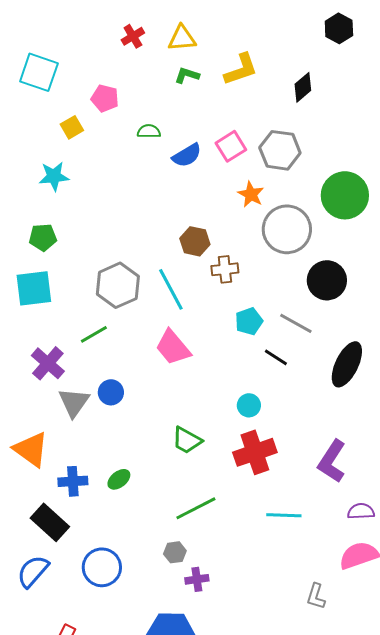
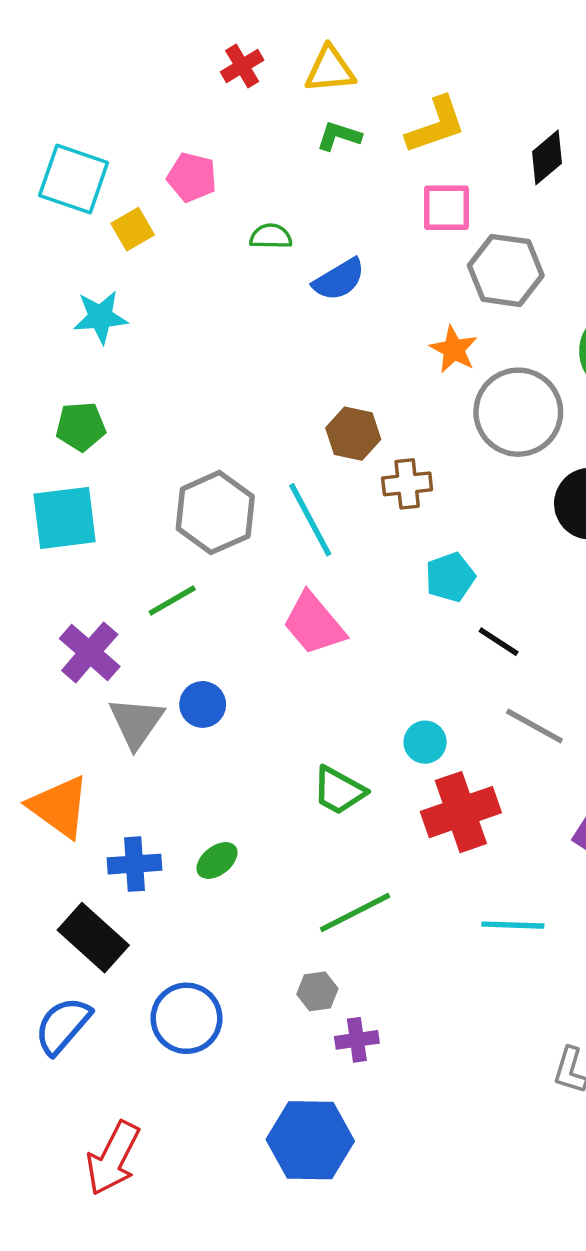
cyan square: (39, 72) -> (74, 179), moved
pink square: (231, 146) -> (447, 208), moved, turned 32
gray line: (296, 323) -> (534, 726), moved
cyan circle: (249, 405) -> (425, 742), moved

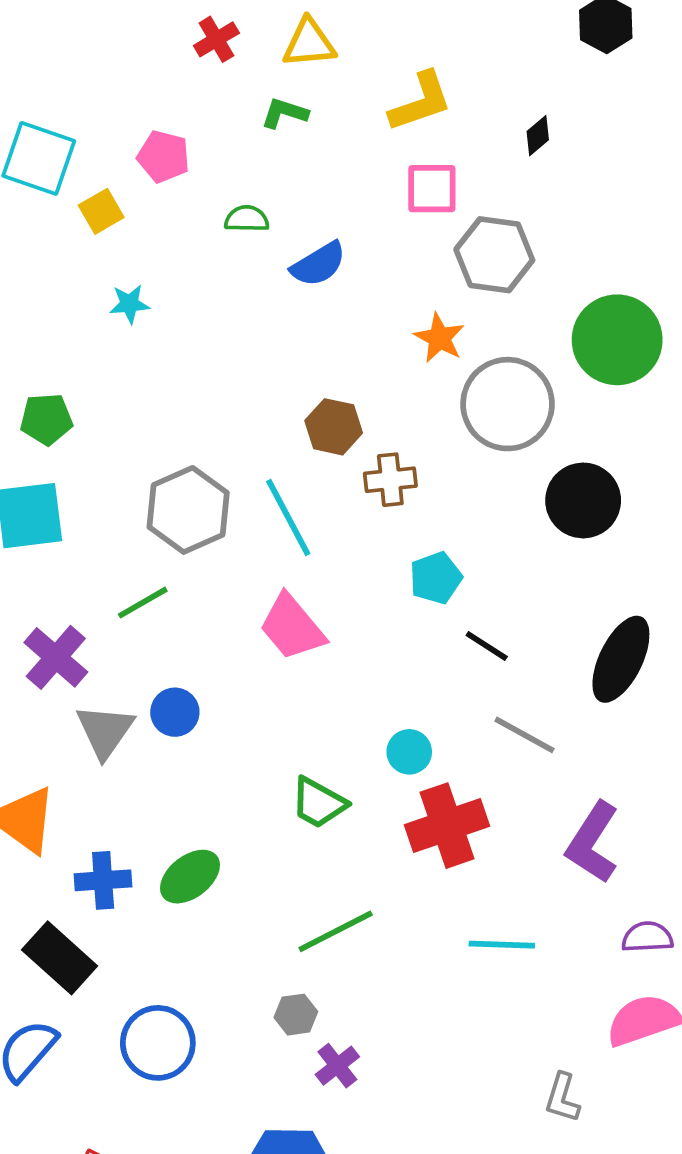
green L-shape: (339, 136) -> (284, 113), moved
black diamond: (547, 157) -> (538, 136), size x0.7
cyan star: (100, 317) -> (130, 304), moved, size x0.7
green ellipse: (217, 860) -> (190, 877), size x1.4
purple cross: (357, 1040) -> (337, 1066), turned -30

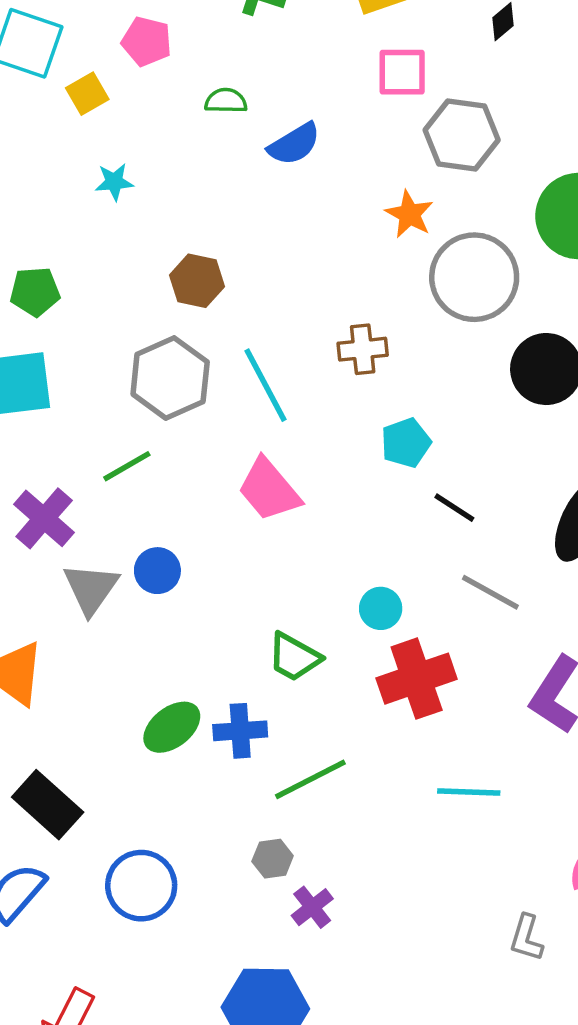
brown hexagon: (334, 427) -> (197, 281), moved
blue cross: (103, 880) -> (240, 731), moved

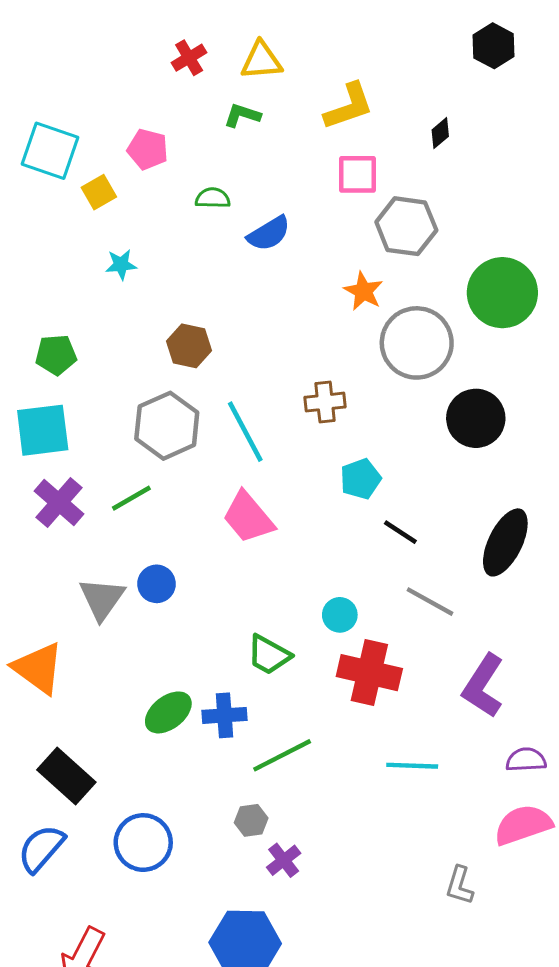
purple cross: (44, 518) -> (59, 503), moved
red cross: (417, 679) -> (369, 673), turned 32

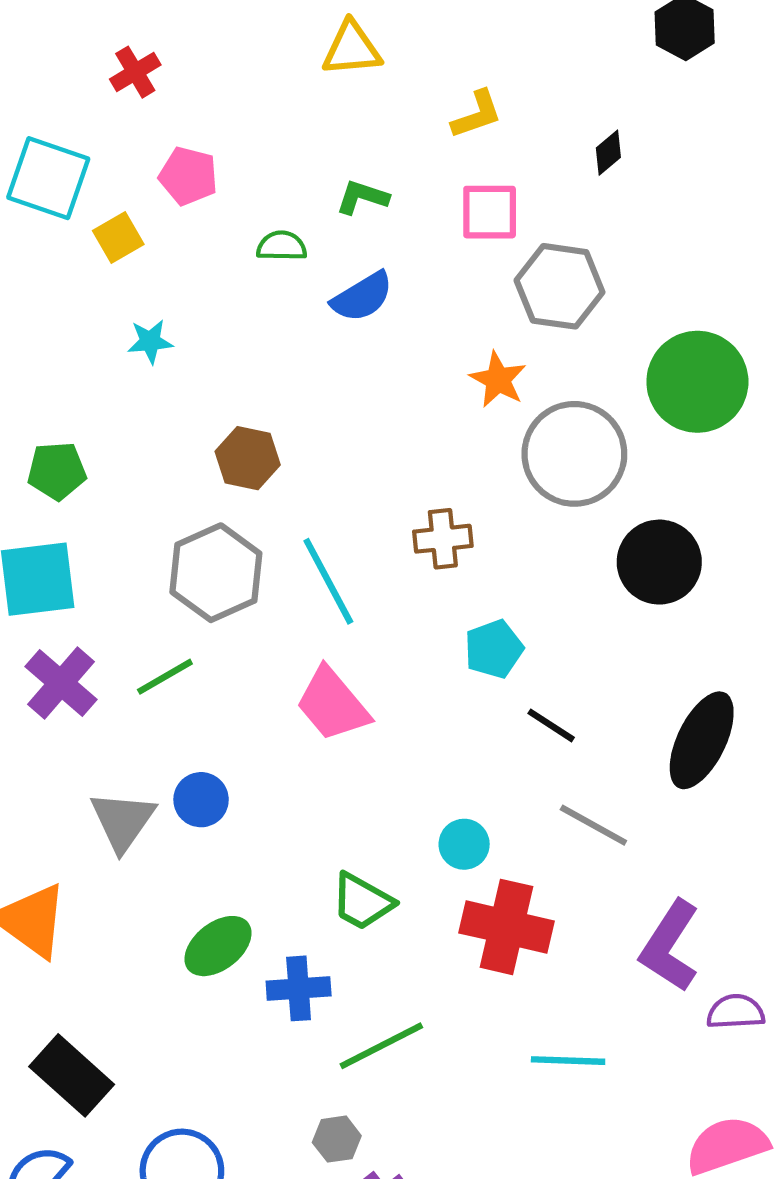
red cross: (189, 58) -> (135, 72), moved
yellow L-shape: (349, 106) -> (477, 114), size x0.7
green L-shape: (242, 115) -> (362, 197), moved
green ellipse: (168, 712) -> (218, 946), moved
purple semicircle: (526, 760) -> (736, 1012), moved

